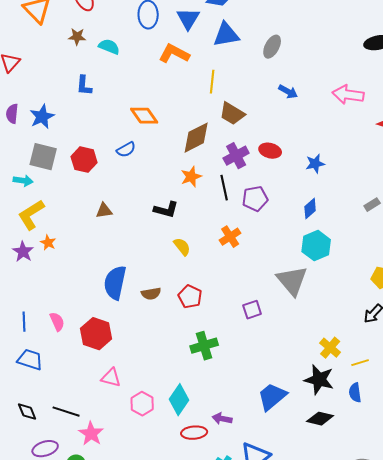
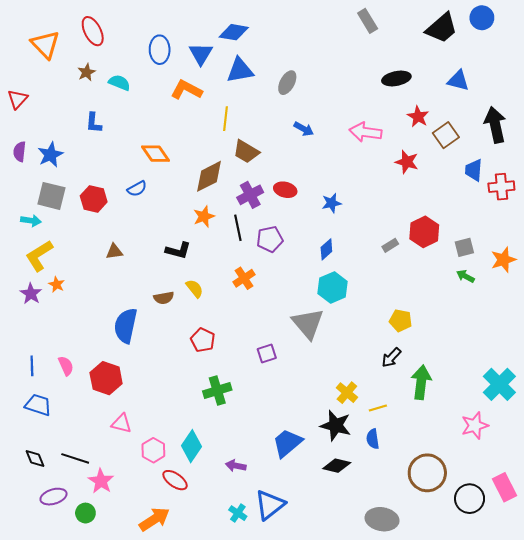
brown star: (77, 37) -> (86, 72), turned -30
brown semicircle: (151, 294) -> (164, 298), moved
red ellipse: (194, 433) -> (175, 480), moved, turned 40

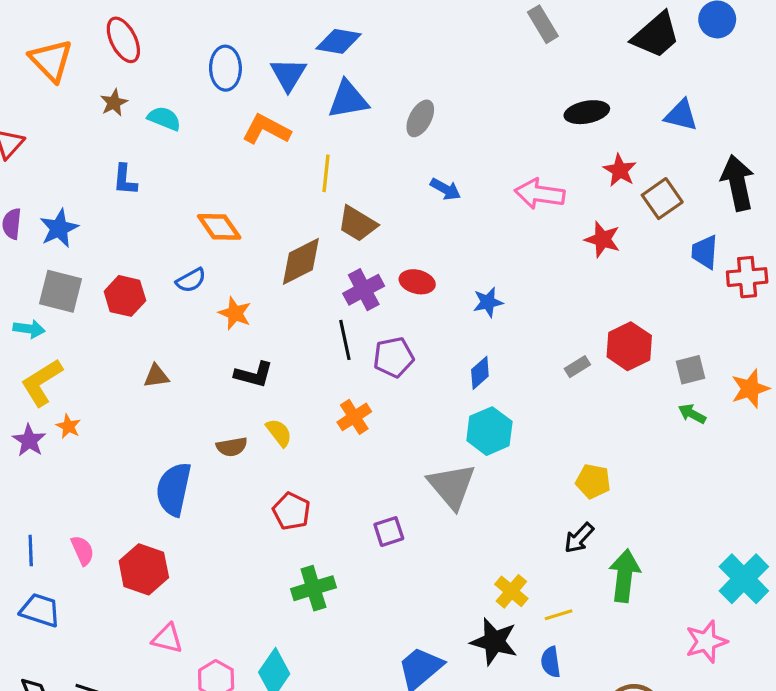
orange star: (204, 216) -> (235, 313), moved, turned -30

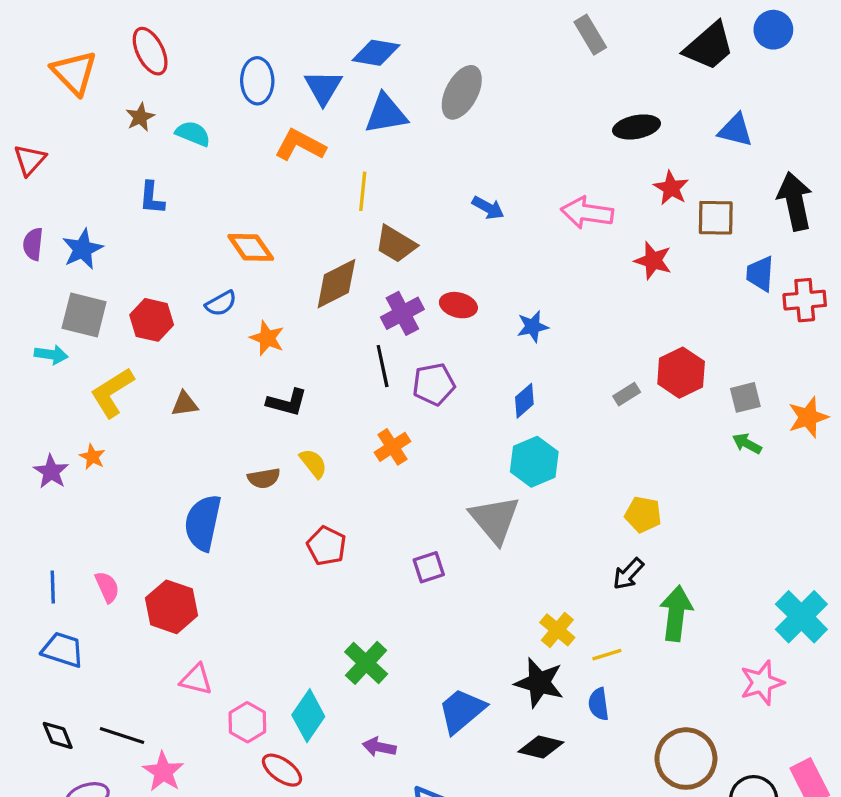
gray ellipse: (420, 118) -> (462, 92), moved, size x1.4
brown square: (662, 199) -> (716, 218), turned 36
yellow L-shape: (42, 382) -> (112, 392), moved
green cross: (313, 588) -> (366, 663), moved, turned -30

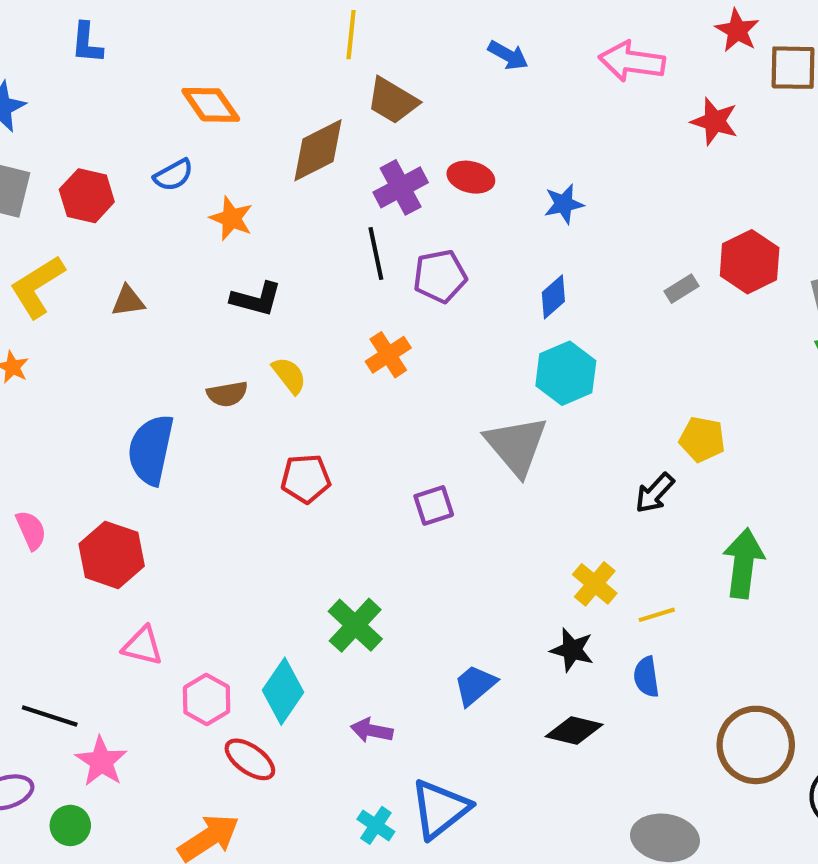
red pentagon: (327, 546) -> (306, 479), turned -30
black arrow: (628, 574) -> (655, 493), moved
black star: (539, 683) -> (572, 650), size x0.7
blue trapezoid: (462, 711) -> (475, 685), size x0.7

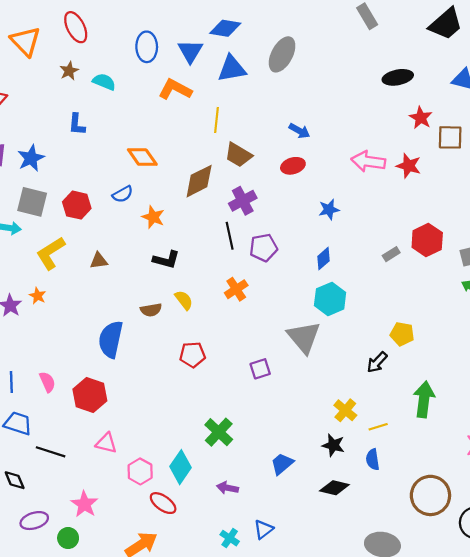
pink arrow: (632, 61) -> (368, 161), moved
red ellipse: (471, 177) -> (293, 166), moved, turned -30
black line: (50, 716) -> (51, 452), moved
blue triangle: (440, 809) -> (263, 529), size x0.6

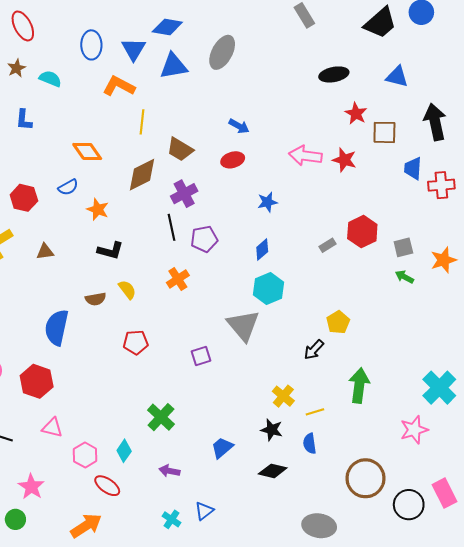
yellow line: (217, 120) -> (142, 122), moved
yellow pentagon: (402, 334) -> (338, 322), turned 30
cyan diamond: (181, 467) -> (124, 451), size x0.7

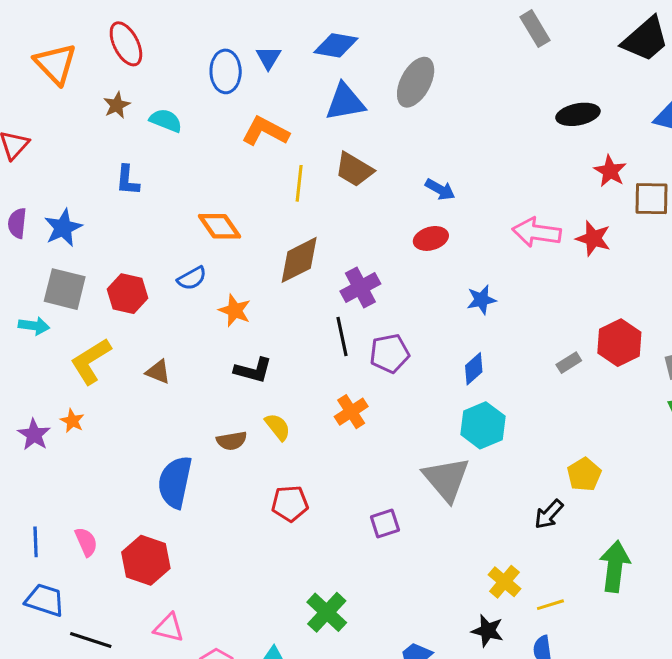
blue triangle: (134, 49) -> (268, 58), moved, size x0.7
brown trapezoid: (180, 149) -> (354, 170), moved
brown triangle: (45, 252) -> (158, 372), turned 30

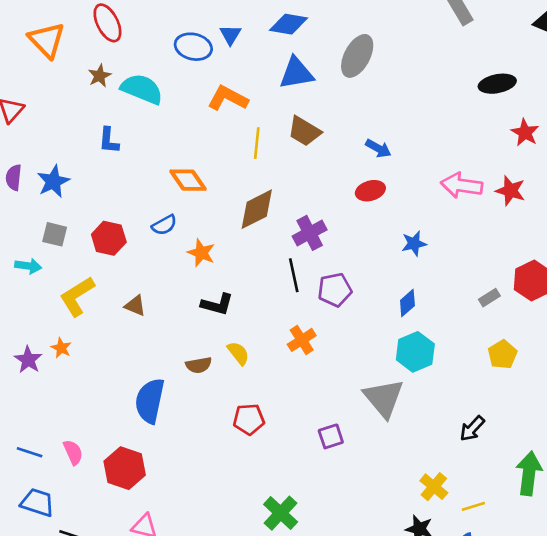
blue ellipse: (226, 71) -> (193, 47), turned -76
cyan semicircle: (166, 120) -> (142, 89), size x1.5
gray square: (65, 289) -> (55, 234), size x0.7
yellow pentagon: (584, 474) -> (503, 355), moved
blue line: (36, 542) -> (30, 452), turned -70

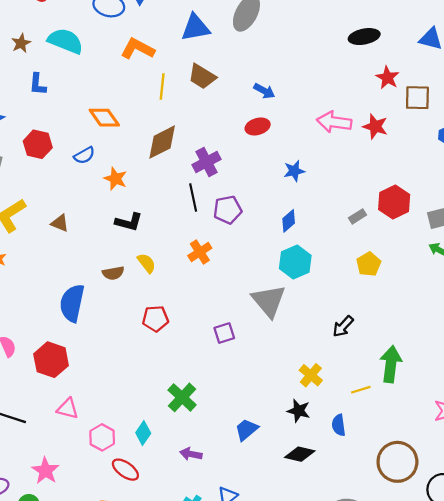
brown star: (100, 76) -> (21, 43), moved
red hexagon: (109, 238) -> (38, 144), moved
yellow line: (473, 506) -> (361, 390), moved

